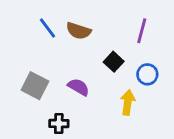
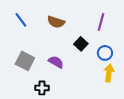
blue line: (48, 28) -> (21, 20), moved
yellow arrow: (128, 102) -> (109, 73), moved

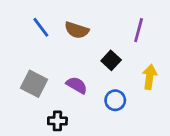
blue line: (21, 20) -> (41, 27), moved
blue circle: (105, 53) -> (115, 100), moved
yellow arrow: (109, 73) -> (150, 77), moved

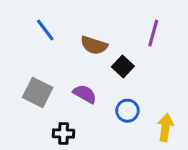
brown semicircle: (77, 30) -> (94, 45), moved
yellow arrow: (150, 77) -> (165, 127), moved

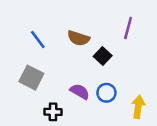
blue line: (45, 30) -> (38, 39), moved
purple semicircle: (85, 94) -> (80, 92), moved

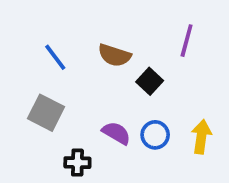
yellow arrow: (138, 107) -> (201, 137), moved

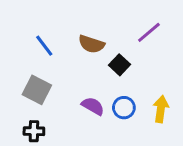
purple line: (187, 41) -> (149, 32), turned 35
black cross: (77, 163) -> (34, 131), moved

